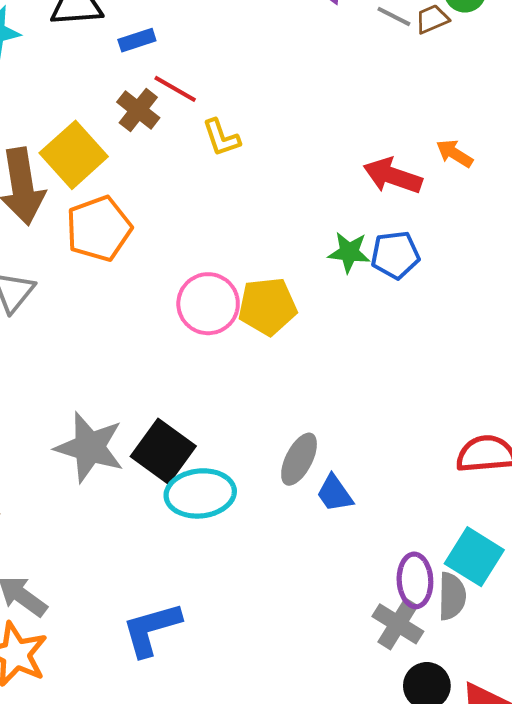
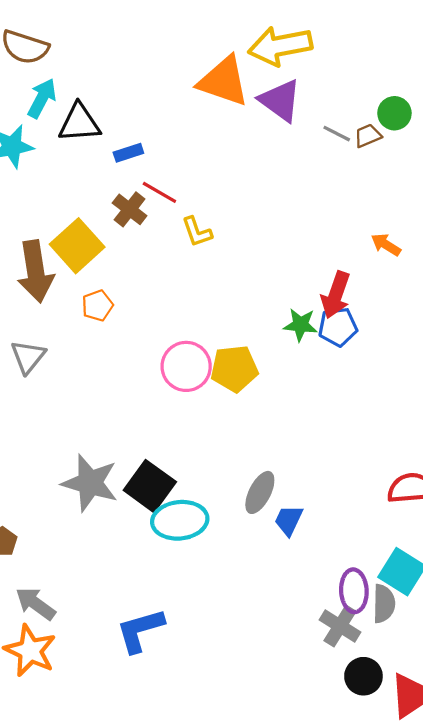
red arrow: (393, 176) -> (336, 295), moved, turned -90
orange pentagon: (99, 229) -> (97, 306), size x0.6
blue trapezoid: (335, 493) -> (289, 520), turned 60

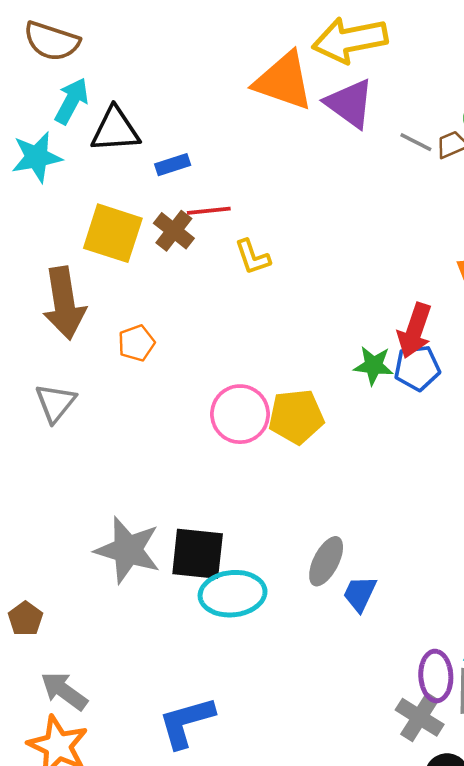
red line: (159, 192) -> (209, 211), turned -36
yellow square: (77, 246) -> (113, 233), moved, turned -30
black square: (150, 486) -> (198, 554), turned -30

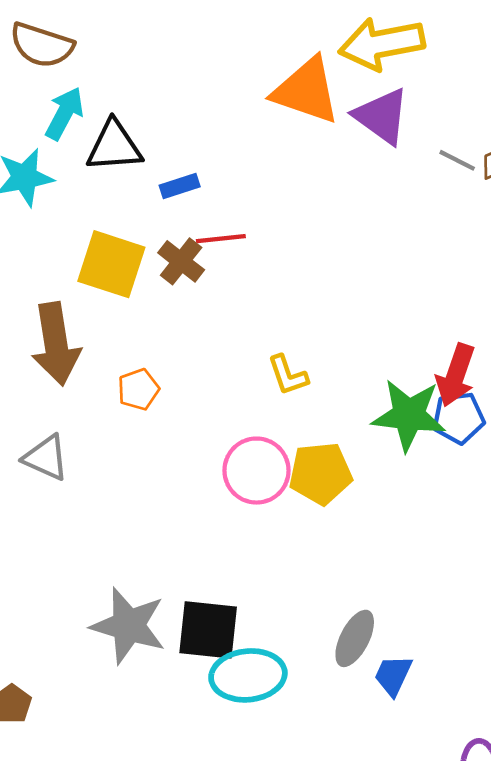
yellow L-shape: (252, 257) -> (288, 375), moved
green star: (373, 365) -> (409, 415), size x1.6
gray triangle: (55, 403) -> (46, 458), turned -45

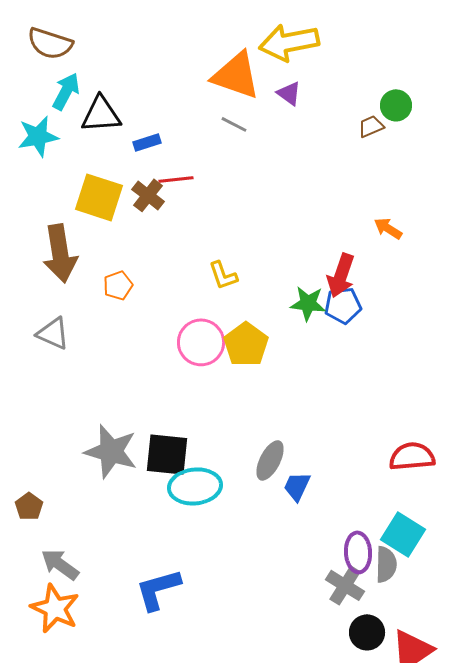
purple triangle: (382, 116) -> (289, 93), size x0.6
gray line: (457, 160) -> (234, 124), moved
green star: (409, 415) -> (308, 303), size x0.7
yellow pentagon: (321, 473) -> (246, 344), turned -30

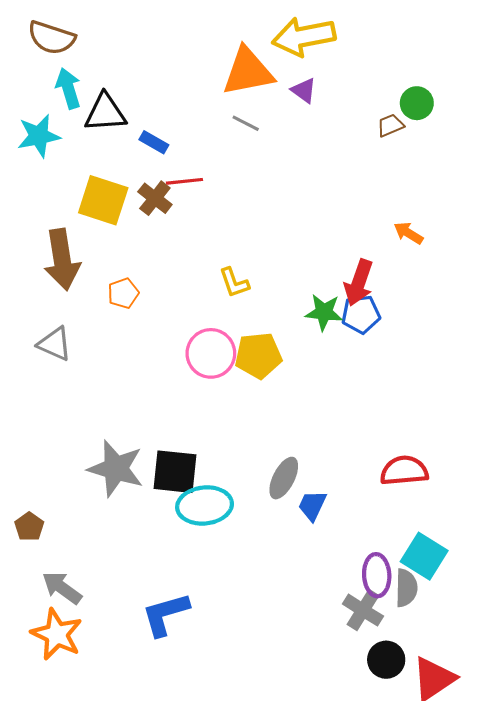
orange triangle: (236, 75) -> (248, 71), turned -30
cyan arrow: (66, 91) -> (68, 88), turned -45
blue rectangle: (147, 142) -> (154, 142), turned 48
yellow pentagon: (246, 344) -> (258, 356), turned 30
red semicircle: (412, 456) -> (404, 471), moved

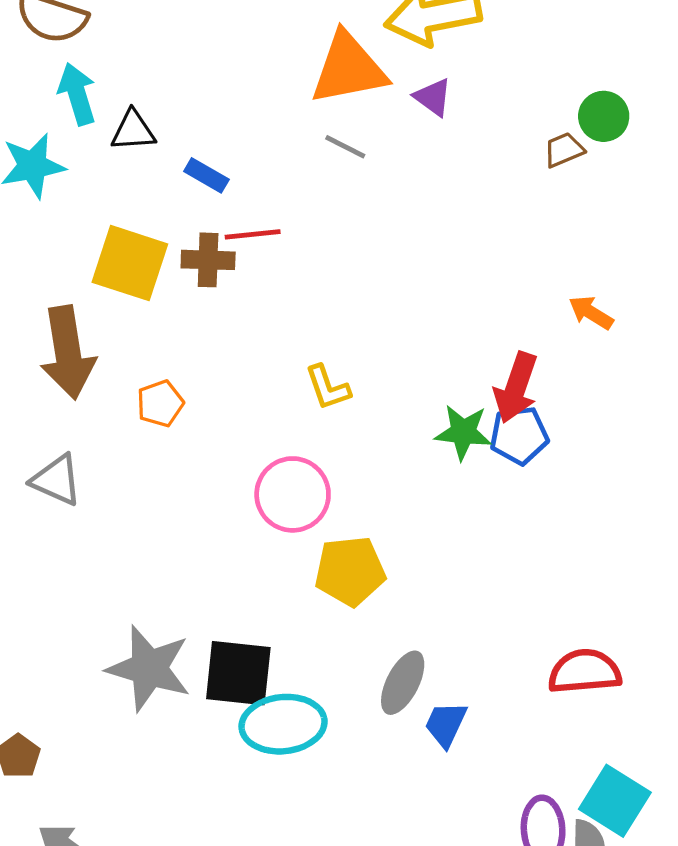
black triangle: (105, 113) -> (133, 131), size x0.7
brown cross: (155, 198) -> (208, 260), turned -36
yellow pentagon: (258, 356) -> (350, 571), moved

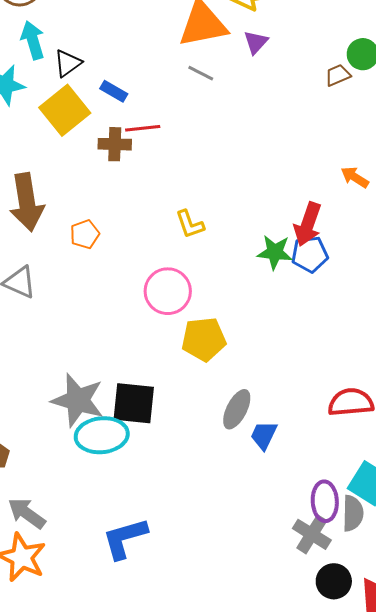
purple triangle: (433, 97) -> (256, 42), turned 36
black triangle: (133, 131) -> (68, 63), turned -32
yellow square: (130, 263) -> (65, 110), moved, turned 33
cyan ellipse: (283, 724) -> (102, 435), moved

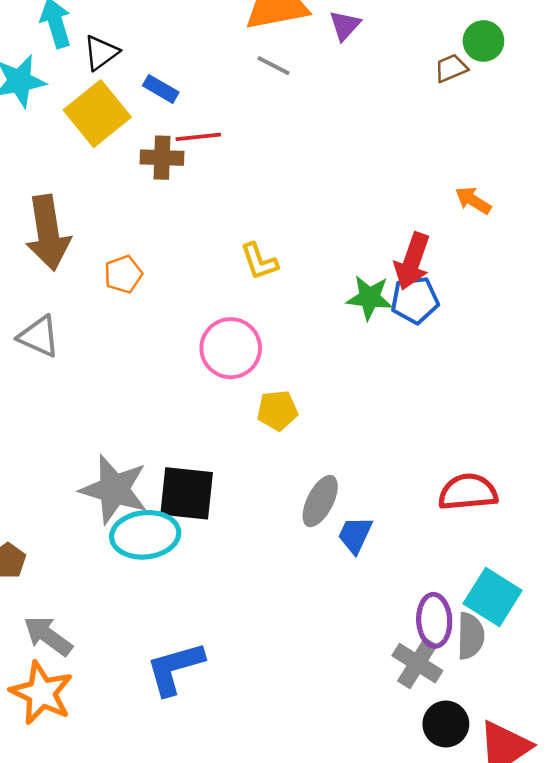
yellow pentagon: (204, 339) -> (277, 410), size x0.7

